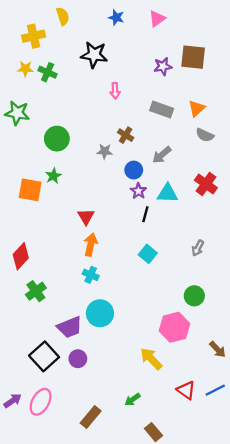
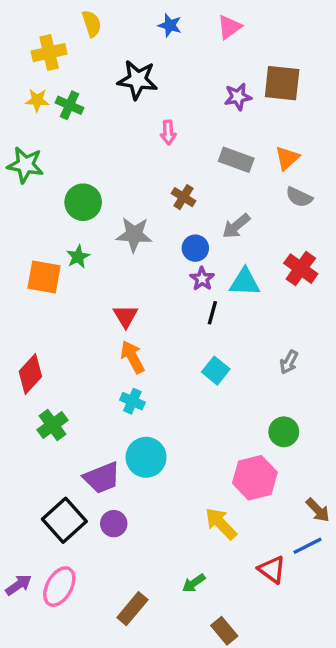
gray star: (105, 151) -> (134, 235), moved, size x1.5
orange arrow: (91, 245) -> (132, 357), turned -40
blue line: (215, 390) -> (308, 546), moved

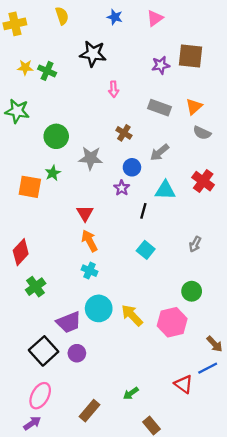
yellow cross: (49, 53) -> (15, 24), moved
purple star: (202, 279) -> (122, 188), moved
yellow arrow: (221, 524) -> (132, 315), moved
purple arrow: (18, 585) -> (32, 423), moved

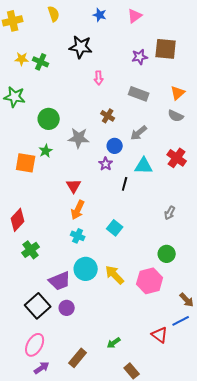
orange triangle: (194, 106) -> (178, 93), moved
orange arrow: (89, 241) -> (78, 210), turned -126
cyan square: (146, 250) -> (115, 228), moved
purple arrow: (32, 423) -> (42, 368), moved

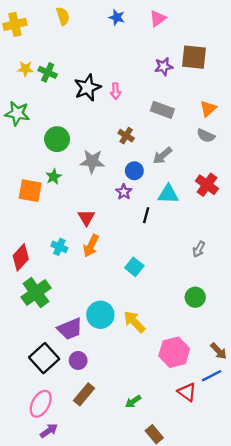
black star: (81, 47) -> (87, 88), moved, turned -30
cyan cross: (78, 236) -> (59, 247), moved
green cross: (31, 250) -> (36, 293), size x1.4
pink hexagon: (150, 281) -> (174, 352), moved
brown rectangle: (78, 358) -> (84, 394), moved

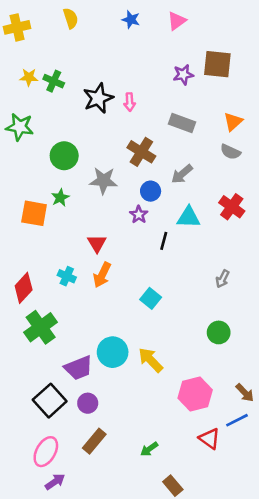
brown cross: (126, 136) -> (141, 152), size x1.5

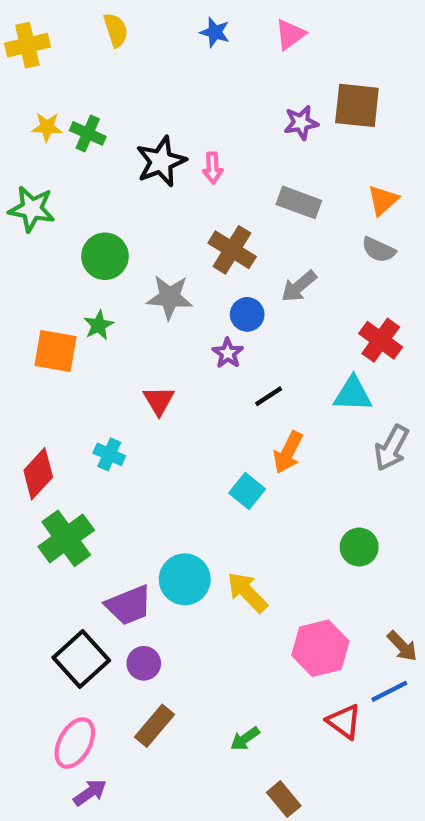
cyan triangle: (189, 217) -> (353, 394), moved
black line: (164, 241) -> (269, 396), turned 42
orange arrow: (102, 275) -> (288, 452), moved
gray arrow: (223, 279) -> (391, 448), moved, size x1.5

